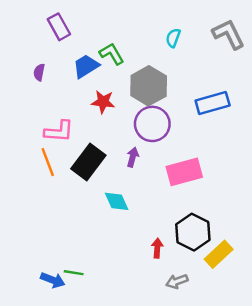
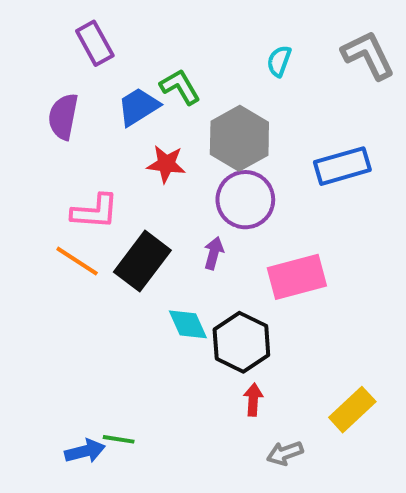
purple semicircle: (39, 72) -> (63, 117), size x1.6
orange line: (48, 162) -> (77, 261), turned -36
black hexagon: (193, 232) -> (241, 342), moved
blue arrow: (53, 280) -> (85, 451), turned -35

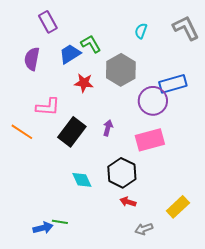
purple circle: (245, 200) -> (153, 101), moved
orange line: (77, 261) -> (22, 132), moved
cyan diamond: (188, 324) -> (82, 180), moved
red arrow: (253, 400) -> (128, 202), turned -77

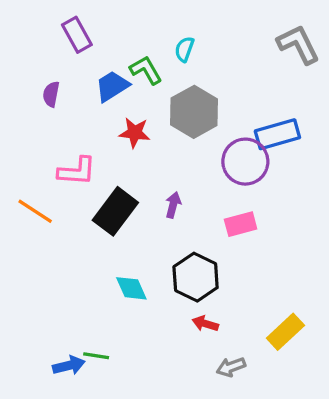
cyan semicircle: (141, 31) -> (184, 49), moved
purple semicircle: (32, 59) -> (51, 94), size x0.7
pink rectangle: (150, 140) -> (241, 224), size x0.7

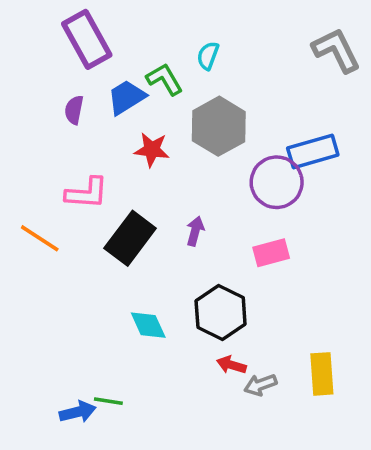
purple rectangle: (77, 35) -> (87, 39), size x1.4
purple semicircle: (51, 94) -> (74, 110), moved
yellow rectangle: (285, 332) -> (322, 374), turned -51
gray arrow: (231, 367) -> (260, 385), moved

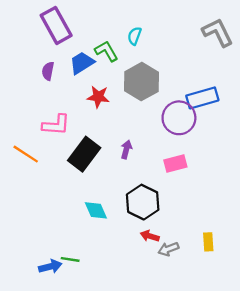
yellow rectangle: (322, 374) -> (208, 242), size x0.7

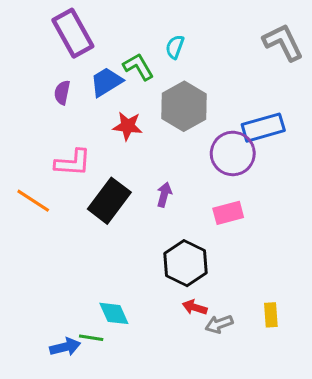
cyan diamond: (96, 210) -> (114, 313), moved

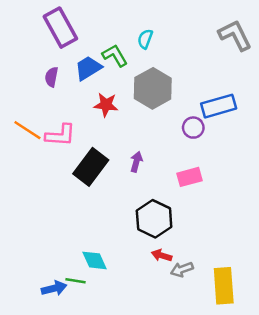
purple circle: (233, 153) -> (193, 128), size x0.6
orange line: (33, 201) -> (27, 130), moved
yellow rectangle: (271, 315) -> (224, 286), moved, size x1.8

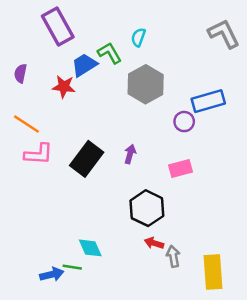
purple semicircle: (51, 77) -> (20, 73), moved
red star: (106, 105) -> (64, 87), moved
pink L-shape: (60, 135) -> (39, 154), moved
gray arrow: (182, 269) -> (173, 256), turned 100

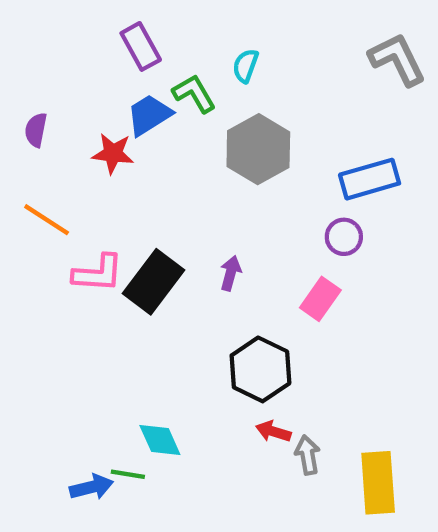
purple rectangle: (58, 26) -> (141, 46), moved, size x0.7
purple circle: (184, 122) -> (344, 237), moved
pink L-shape: (39, 154) -> (98, 273), moved
pink rectangle: (181, 168) -> (320, 299), turned -40

